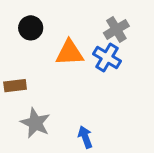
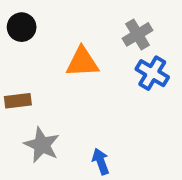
black circle: (31, 28) -> (22, 27), moved
blue cross: (107, 58) -> (152, 73), moved

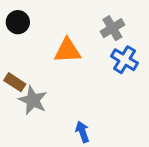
brown rectangle: (18, 101) -> (15, 82), turned 40
gray star: (42, 145) -> (33, 100), moved

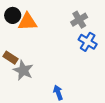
orange triangle: (67, 51) -> (27, 22), moved

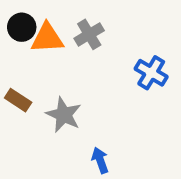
gray cross: (79, 20) -> (89, 34), moved
gray star: (23, 70) -> (64, 115), moved

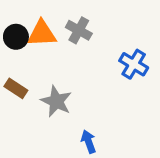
black circle: (22, 27) -> (16, 37), moved
gray cross: (89, 34) -> (79, 30), turned -30

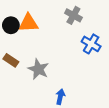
gray cross: (79, 30) -> (73, 15), moved
blue arrow: (89, 142) -> (60, 97), turned 32

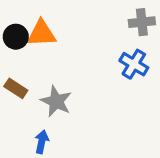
gray cross: (73, 15) -> (142, 22), moved, turned -35
blue arrow: (60, 97) -> (42, 142), moved

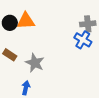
gray cross: (142, 22) -> (88, 24), moved

